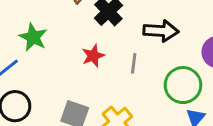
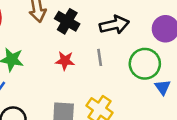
red star: (93, 56) -> (65, 61), turned -30

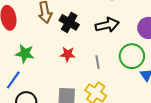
gray line: (100, 57) -> (97, 62), moved

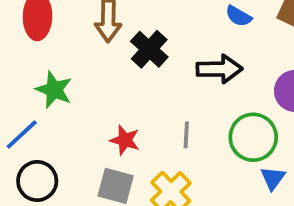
red star: (68, 54) -> (125, 140), moved

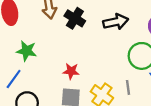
gray line: (186, 135) -> (128, 87), moved

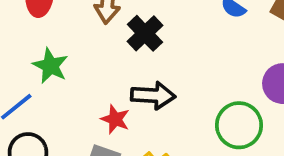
black arrow: (116, 22) -> (153, 95), moved

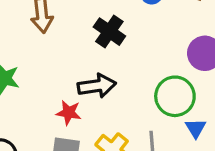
black cross: (145, 33) -> (109, 32), moved

